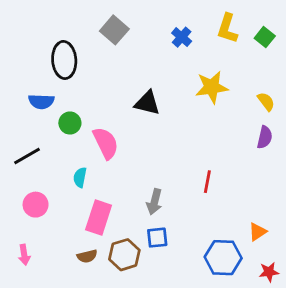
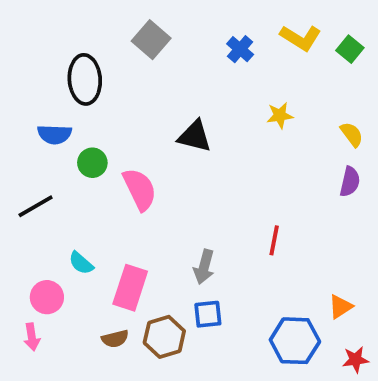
yellow L-shape: (227, 28) -> (301, 38), turned -76
yellow star: (212, 87) -> (280, 115), size x0.6
cyan semicircle: (80, 177) -> (81, 263), moved, turned -60
pink circle: (36, 205) -> (47, 297), moved

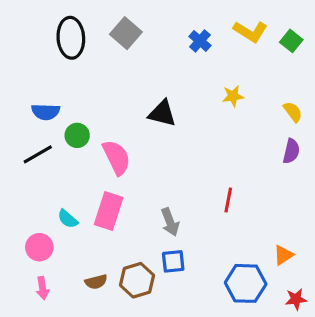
black ellipse: (85, 79) -> (71, 38), moved
black line: (36, 206) -> (38, 154), moved
gray arrow: (204, 267) -> (170, 222), turned -36
pink rectangle: (130, 288) -> (109, 211), moved
pink arrow: (32, 337) -> (43, 288), moved

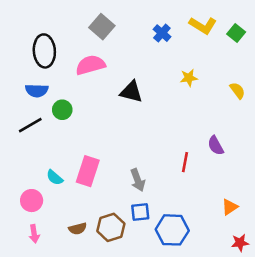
black ellipse: (71, 38) -> (44, 51), moved
purple semicircle: (291, 151) -> (216, 146), moved, turned 138
pink semicircle: (117, 157) -> (90, 65), moved, turned -80
blue hexagon: (246, 283) -> (172, 230), moved

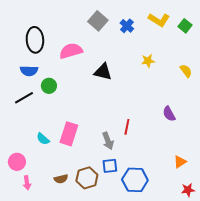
gray square: (102, 27) -> (98, 21), moved
red line: (185, 162) -> (127, 127), moved
pink circle: (32, 201) -> (17, 162), moved

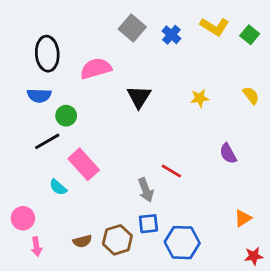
yellow star: (148, 61) -> (200, 98), moved
black triangle: (103, 72) -> (139, 97), turned 48
black line: (24, 98) -> (47, 141), moved
red line: (127, 127) -> (171, 171), turned -70
pink rectangle: (69, 134) -> (84, 164), moved, turned -60

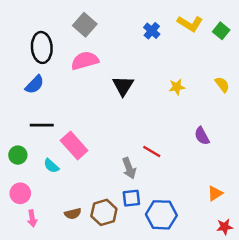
gray square: (132, 28) -> (85, 25), moved
blue semicircle: (39, 95) -> (35, 85), turned -48
green circle: (66, 116) -> (18, 155), moved
black line: (47, 141) -> (42, 125), turned 30

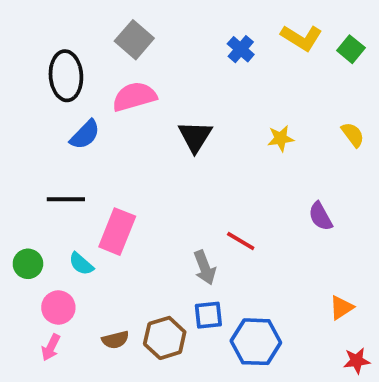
blue semicircle: (35, 85) -> (85, 135), moved
pink rectangle: (74, 145) -> (117, 232), turned 64
green circle: (18, 155) -> (28, 264), moved
pink circle: (20, 193) -> (58, 308), moved
pink arrow: (32, 218) -> (51, 347), turned 35

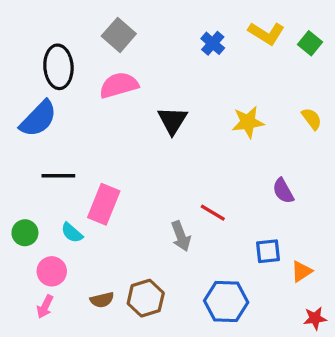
blue semicircle: (85, 135) -> (38, 119), moved, size x1.4
yellow star: (281, 138) -> (248, 122), size x1.4
blue square: (208, 315) -> (268, 251), moved

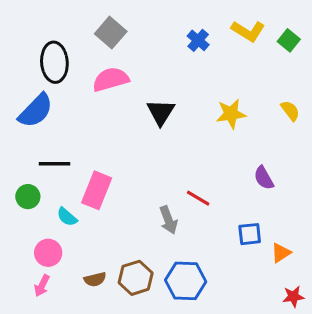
green circle: (25, 233) -> (28, 197), moved
blue hexagon: (226, 302) -> (186, 281), moved

